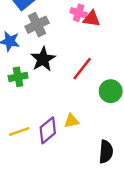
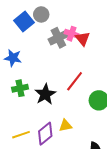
red triangle: (92, 19) -> (83, 39), turned 42
gray cross: (37, 25) -> (58, 38), moved
black star: (43, 59) -> (45, 94), moved

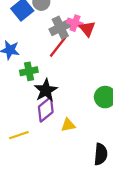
red line: (75, 81) -> (58, 47), moved
green cross: (20, 88) -> (29, 71), moved
purple diamond: (45, 134) -> (46, 109), moved

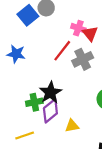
gray cross: (60, 28) -> (83, 59), moved
green cross: (29, 71) -> (34, 102), moved

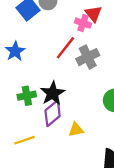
red triangle: (90, 34) -> (94, 14), moved
blue star: (16, 54) -> (15, 51), turned 30
green cross: (34, 102) -> (27, 96), moved

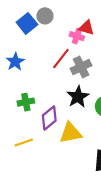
red triangle: (94, 14) -> (86, 28), turned -35
black star: (53, 93) -> (78, 97), moved
yellow triangle: (76, 130) -> (70, 133), size x1.6

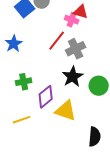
yellow triangle: (70, 133) -> (66, 111), turned 30

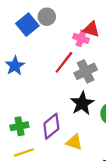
green cross: (24, 82) -> (19, 126), moved
yellow triangle: (66, 111) -> (74, 142), size x0.7

